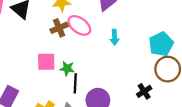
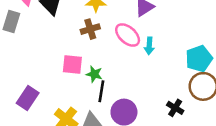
pink ellipse: (79, 25) -> (128, 35), moved
black cross: (144, 91) -> (175, 108), turned -32

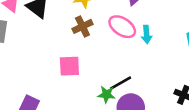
green star: (94, 74) -> (106, 95), moved
black line: (101, 91) -> (121, 83), moved, turned 60

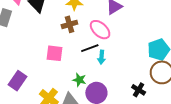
cyan arrow: (147, 34) -> (101, 57), moved
black line: (121, 83) -> (90, 48), moved

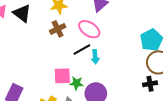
pink square: (54, 53) -> (62, 76), moved
black cross: (139, 90) -> (150, 84), moved, turned -32

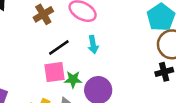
black line: (82, 50) -> (59, 47), moved

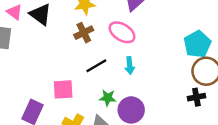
pink square: (55, 72) -> (63, 89), moved

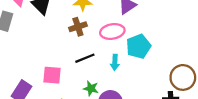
pink ellipse: (122, 32) -> (112, 32), turned -50
cyan pentagon: (197, 44) -> (139, 46), moved

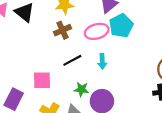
cyan pentagon: (139, 46) -> (121, 26), moved

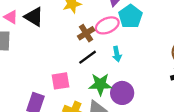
brown cross: (62, 30) -> (86, 33), moved
green star: (81, 89) -> (100, 84), size x1.5

